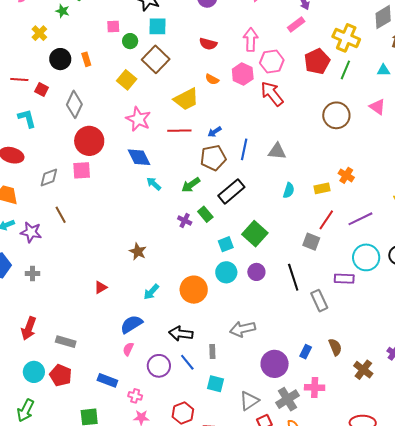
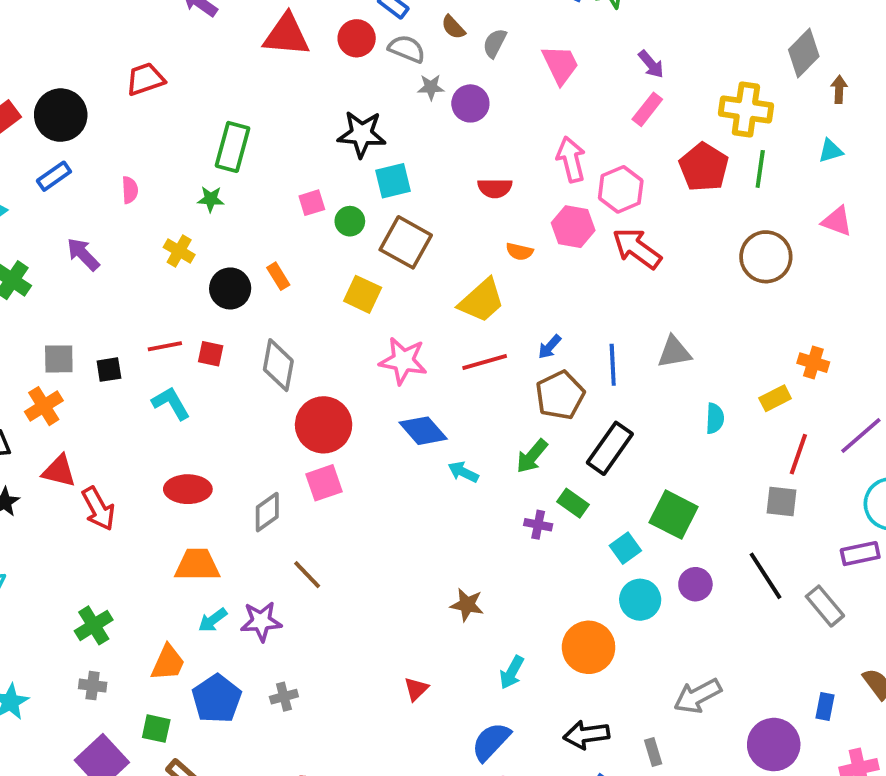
cyan L-shape: (27, 118) -> (171, 403), moved

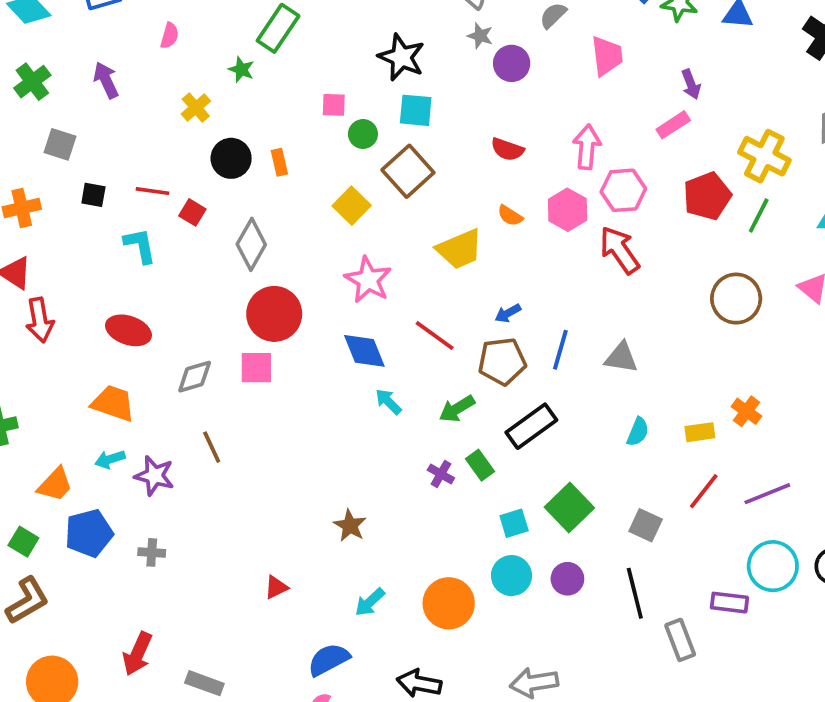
gray square: (59, 359) -> (60, 144), moved
red line: (485, 362) -> (435, 336), moved, turned 33
gray square: (782, 502) -> (646, 525), moved

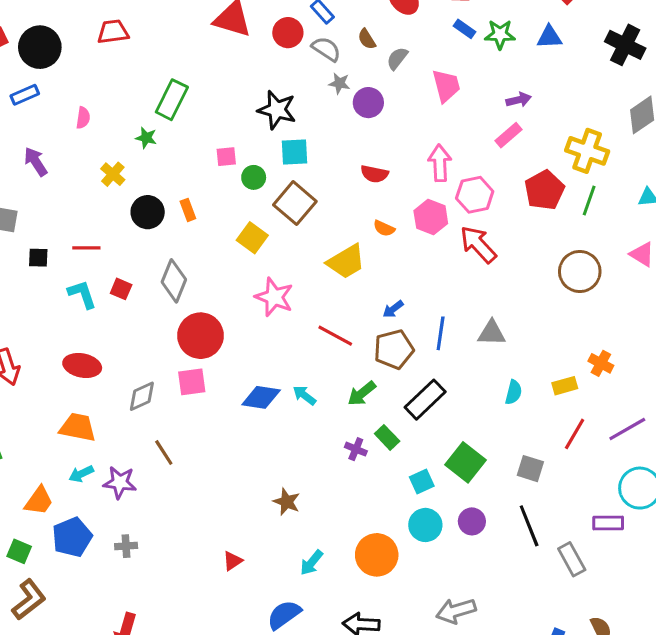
purple arrow: (691, 84) -> (519, 100), turned -75
red square: (192, 212) -> (121, 289), moved
blue diamond: (364, 351) -> (261, 397), moved, turned -51

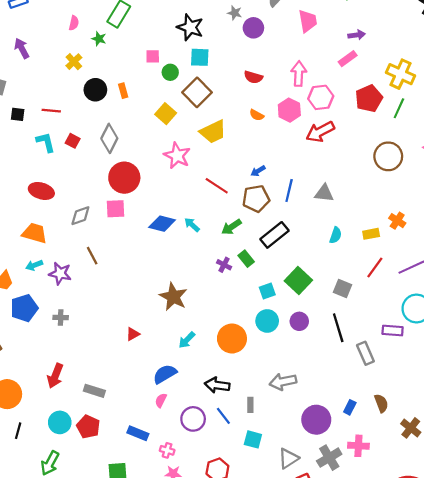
pink semicircle: (83, 118) -> (74, 23), moved
red arrow: (478, 244) -> (320, 132), turned -80
yellow trapezoid: (346, 262) -> (213, 132), moved
brown star: (287, 502) -> (173, 297), size x1.5

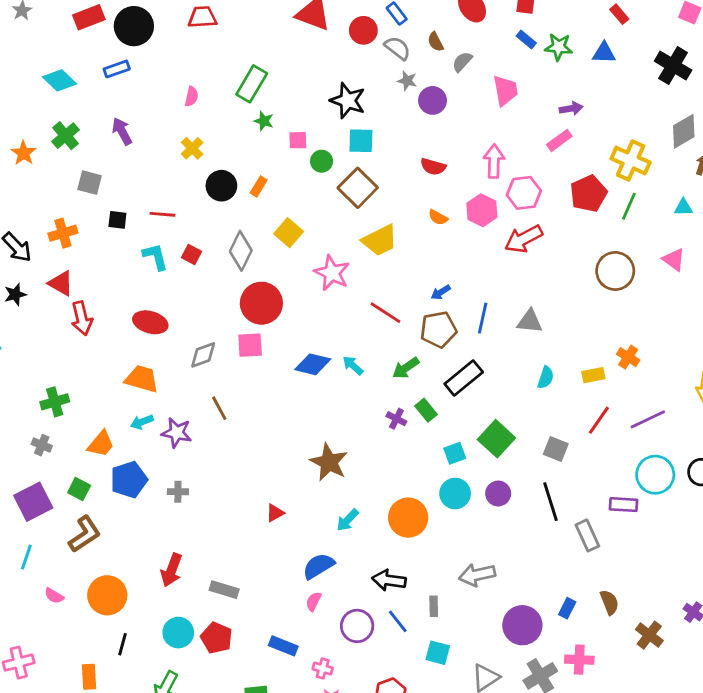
green star: (99, 39) -> (264, 121), moved
orange rectangle: (123, 91) -> (259, 187), turned 48
yellow square: (166, 114) -> (289, 233), moved

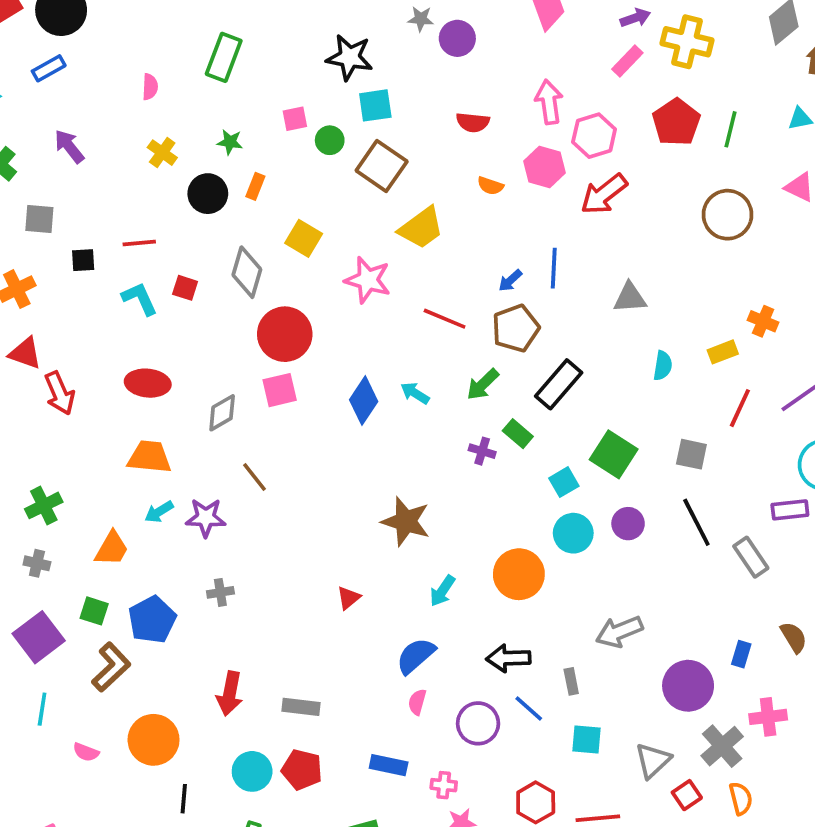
green star: (264, 121) -> (230, 142), moved
yellow cross: (631, 160) -> (687, 42), moved
blue line: (483, 318) -> (554, 268), moved
blue diamond: (313, 364) -> (364, 401), turned -60
blue pentagon: (129, 480) -> (152, 620), moved

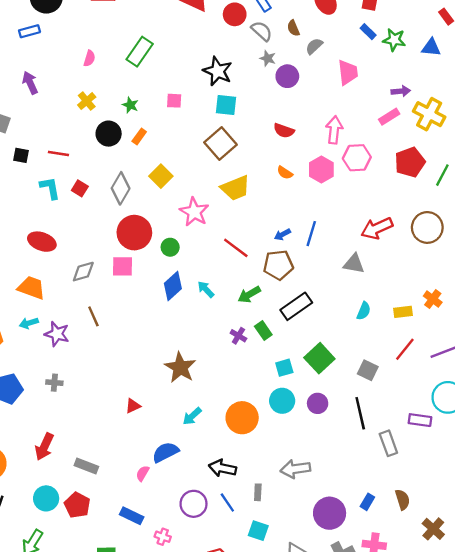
green circle: (330, 140) -> (170, 247), moved
red arrow: (604, 194) -> (377, 228), moved
pink semicircle: (417, 702) -> (143, 473), moved

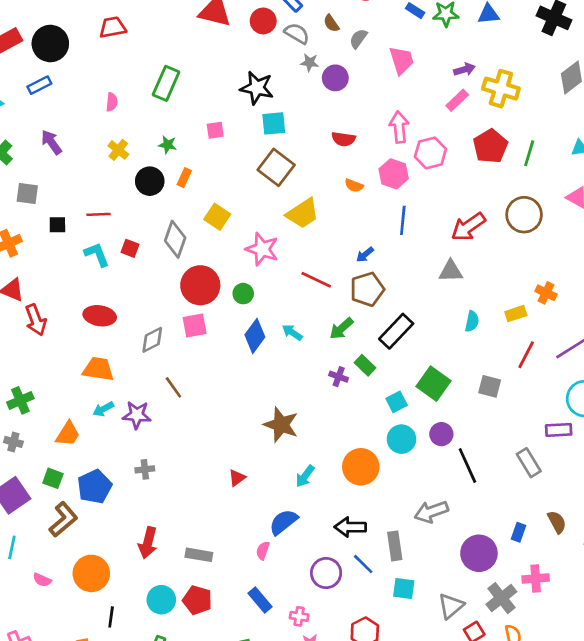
blue line: (311, 234) -> (403, 220), moved
black line: (360, 413) -> (467, 466), moved
gray rectangle: (258, 492) -> (395, 546), size x1.5
blue rectangle: (132, 516) -> (260, 600), turned 35

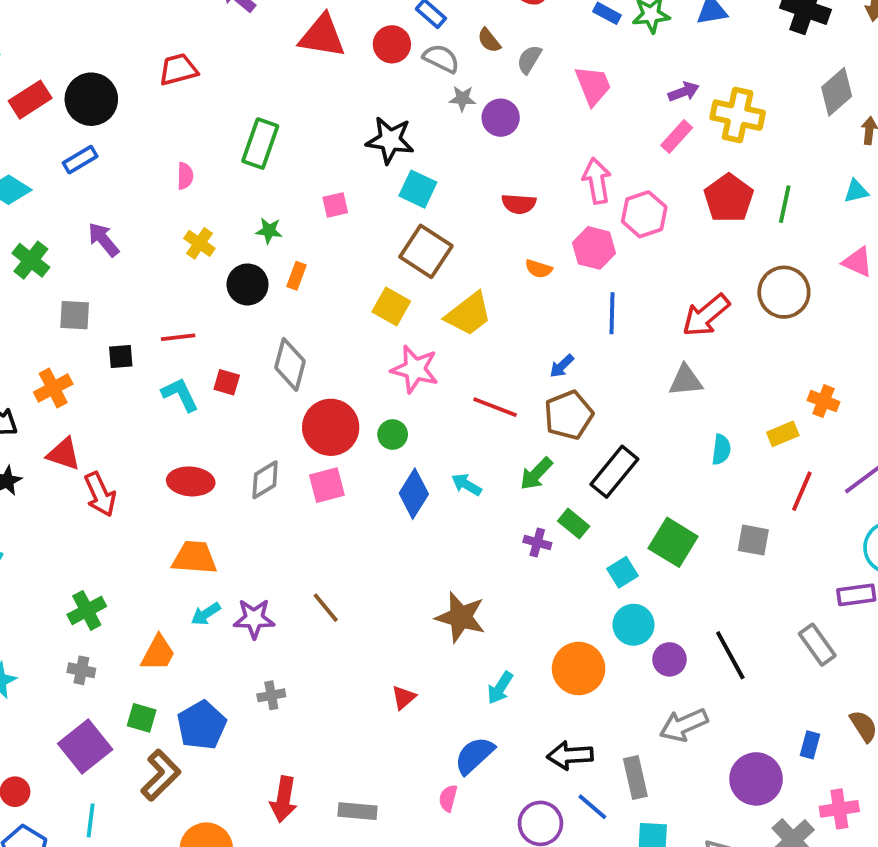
cyan square: (274, 123) -> (418, 189), turned 35
yellow square: (217, 217) -> (391, 306), moved
gray diamond: (152, 340) -> (265, 480), moved
brown line: (173, 387) -> (326, 608), moved
purple circle: (441, 434) -> (669, 659), moved

